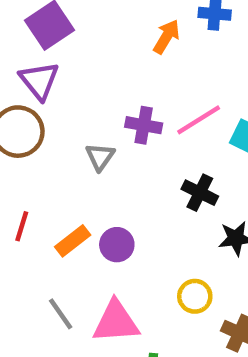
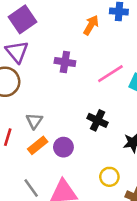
purple cross: (144, 125) -> (65, 62), moved
gray triangle: (100, 157) -> (34, 121), moved
black cross: (200, 193) -> (98, 120), moved

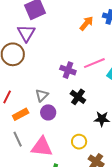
purple cross: (65, 62) -> (68, 70), moved
gray triangle: (34, 121) -> (42, 95), moved
orange rectangle: (38, 145) -> (21, 114), moved

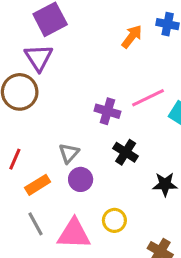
yellow circle: (79, 142) -> (114, 220), moved

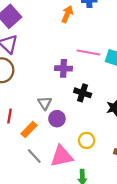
pink line: (148, 98) -> (88, 53), turned 50

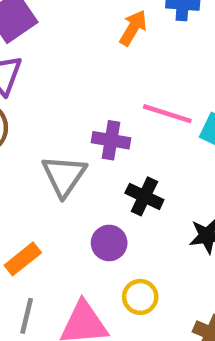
gray triangle: (45, 103) -> (64, 176), moved, size x1.5
purple circle: (57, 119) -> (109, 243), moved
gray line: (34, 156) -> (27, 316), turned 49

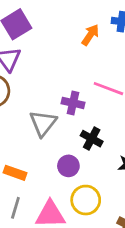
orange rectangle: (23, 259) -> (15, 173), turned 55
yellow circle: (140, 297) -> (86, 200), size x1.4

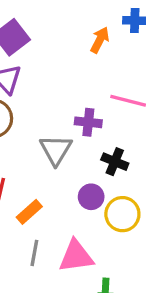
orange rectangle: (15, 173) -> (29, 212), turned -55
yellow circle: (86, 200) -> (122, 214), moved

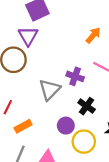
orange arrow: (100, 40) -> (93, 35), moved

